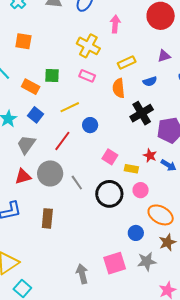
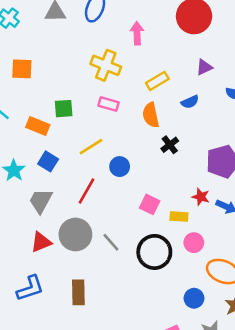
black cross: (142, 113) -> (170, 145), moved, size x0.6

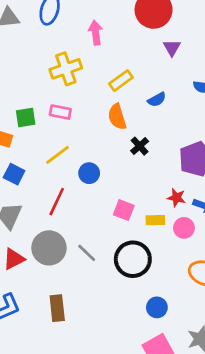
yellow cross: (106, 65) -> (66, 69), turned -36
purple triangle: (204, 67) -> (172, 48), moved, turned -30
pink rectangle: (109, 104) -> (60, 112), moved
pink circle: (194, 243) -> (184, 228), moved
blue circle: (194, 298) -> (157, 307), moved

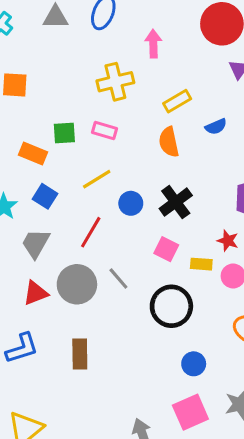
black cross: (140, 146) -> (176, 202), moved, size x1.5
gray line: (87, 253) -> (118, 279), moved

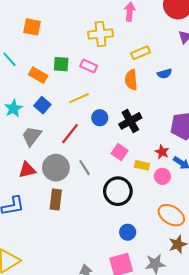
brown rectangle: (80, 354) -> (56, 199), moved

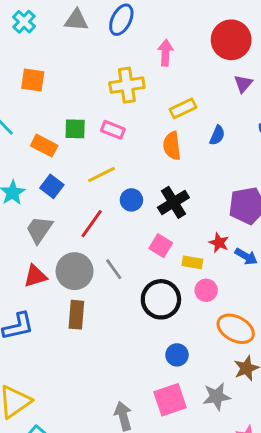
blue semicircle: (164, 74) -> (217, 135), turned -48
pink circle: (162, 176) -> (206, 290), moved

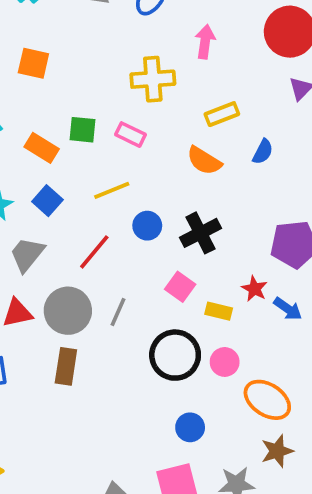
orange semicircle: (172, 146) -> (204, 161), turned -56
gray line: (114, 269) -> (118, 312), turned 55
pink circle: (206, 290) -> (225, 362), moved

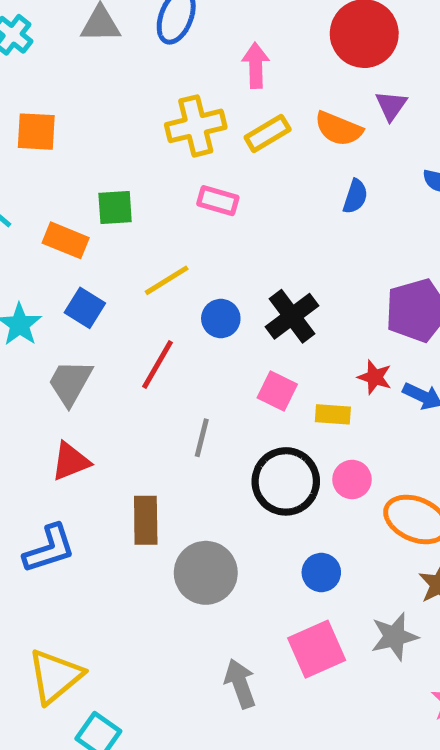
yellow rectangle: (222, 114) -> (268, 133), moved
pink rectangle: (130, 135) -> (218, 201), moved
orange semicircle: (204, 161) -> (339, 129), moved
gray circle: (68, 311) -> (206, 573), moved

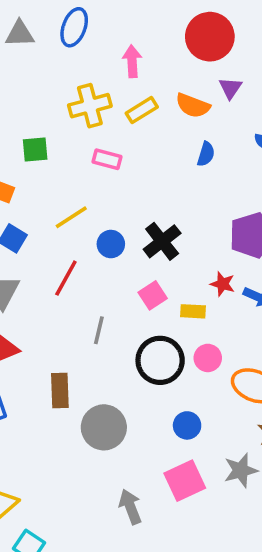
green square: (115, 208) -> (35, 150), moved
pink square: (277, 391) -> (153, 295), turned 32

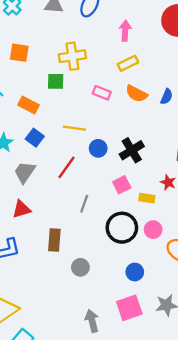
yellow cross: (90, 106) -> (72, 56), moved
orange semicircle: (193, 106) -> (136, 94), moved
yellow line: (71, 217) -> (74, 128), turned 35
gray circle: (104, 427) -> (80, 267), size x0.6

